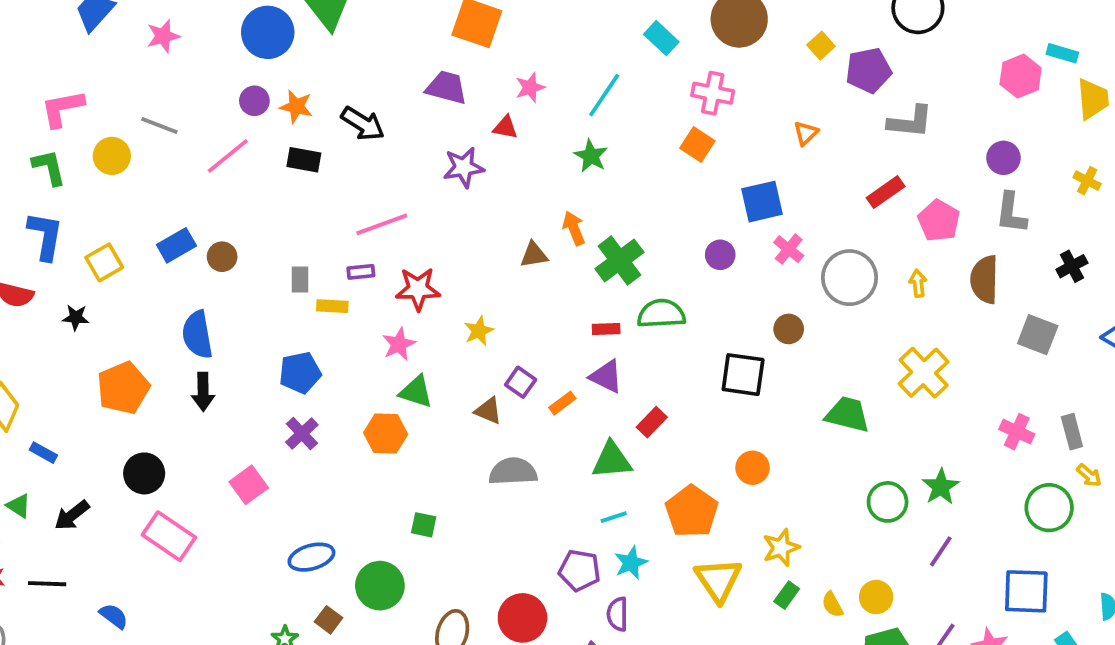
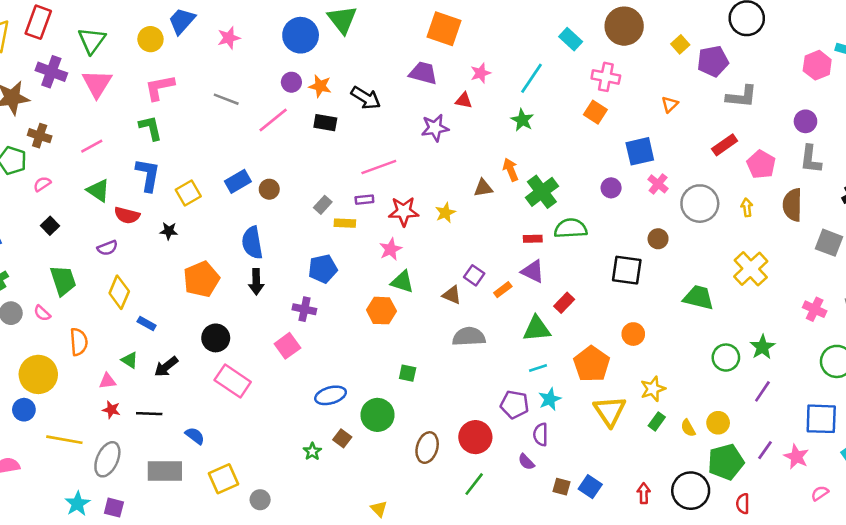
yellow circle: (112, 156) -> (150, 39), moved
gray rectangle: (300, 280) -> (323, 205), turned 42
yellow star: (479, 331) -> (445, 213), moved
purple cross: (302, 434) -> (304, 309), moved, turned -35

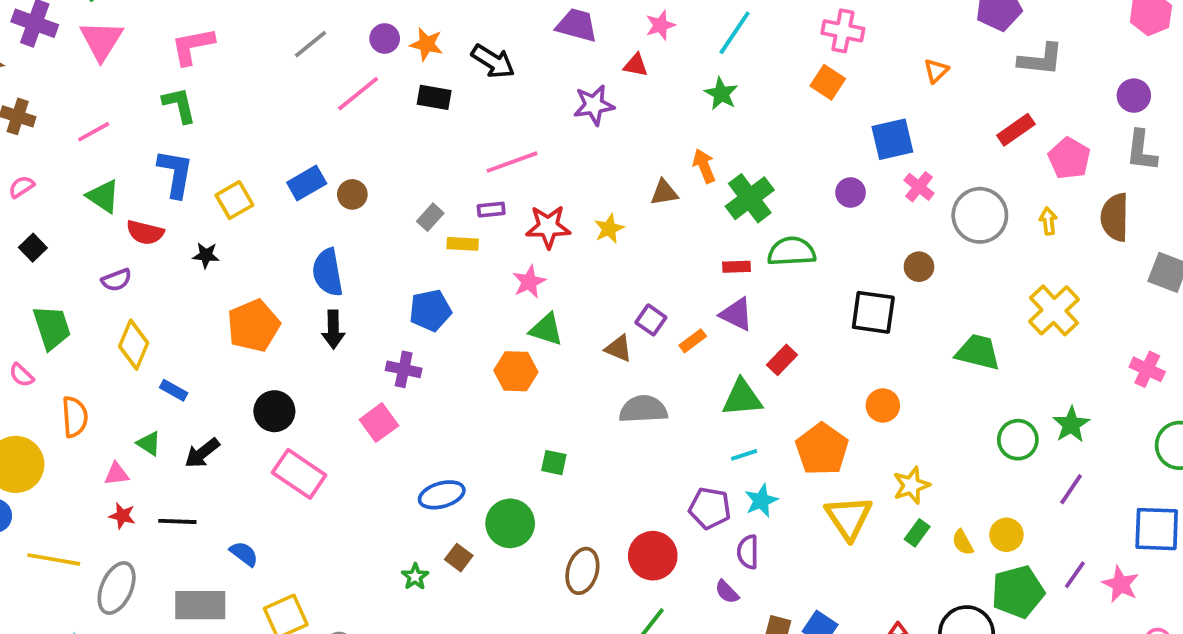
gray line: (226, 99) -> (310, 44), moved, turned -60

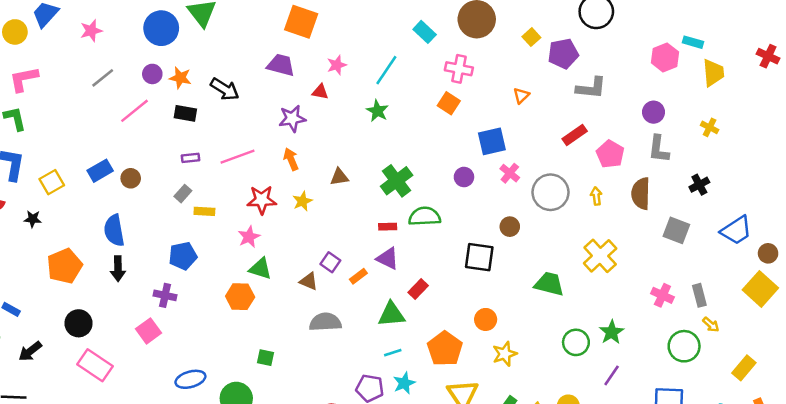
orange arrow: (704, 166) -> (291, 159), moved
purple rectangle: (491, 210) -> (190, 158), moved
yellow star: (911, 485) -> (505, 354), moved

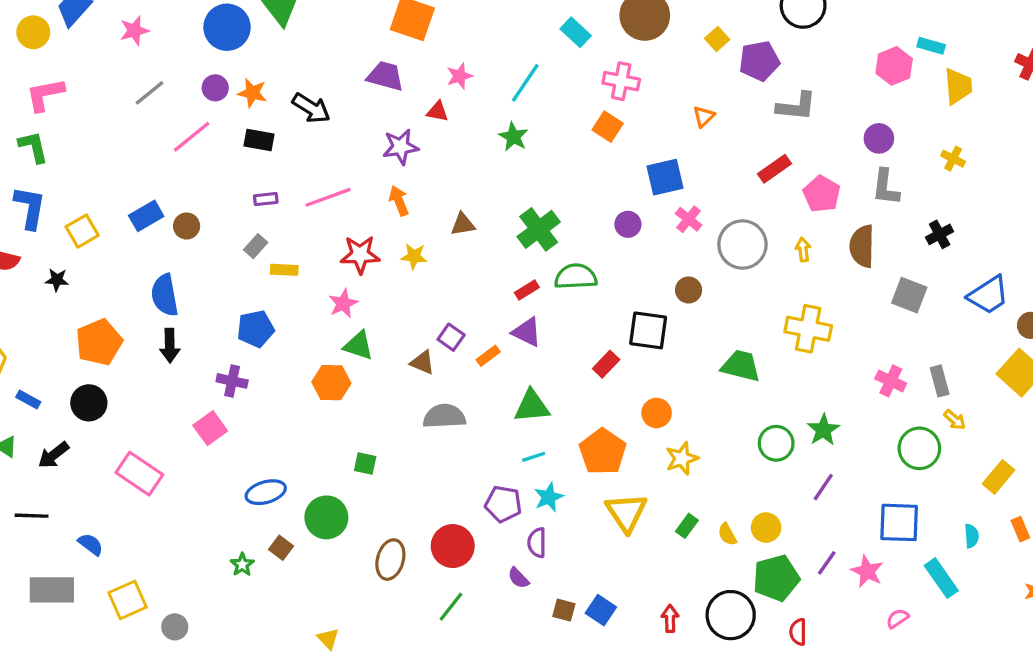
yellow star: (302, 201) -> (414, 256), turned 30
red rectangle: (388, 227) -> (527, 290), turned -30
yellow cross: (600, 256) -> (808, 329), turned -36
red rectangle: (418, 289) -> (606, 364), moved
black circle: (78, 323) -> (89, 403), moved

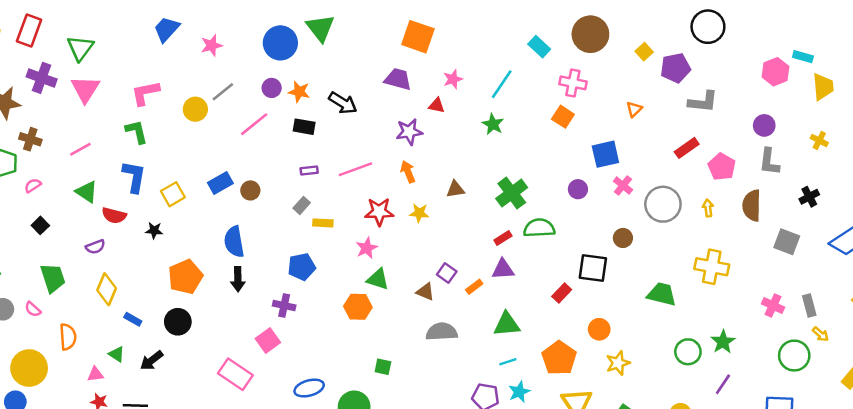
yellow circle: (33, 32) -> (195, 109), moved
purple triangle: (527, 332) -> (503, 269), turned -30
pink rectangle: (139, 474) -> (235, 374), moved

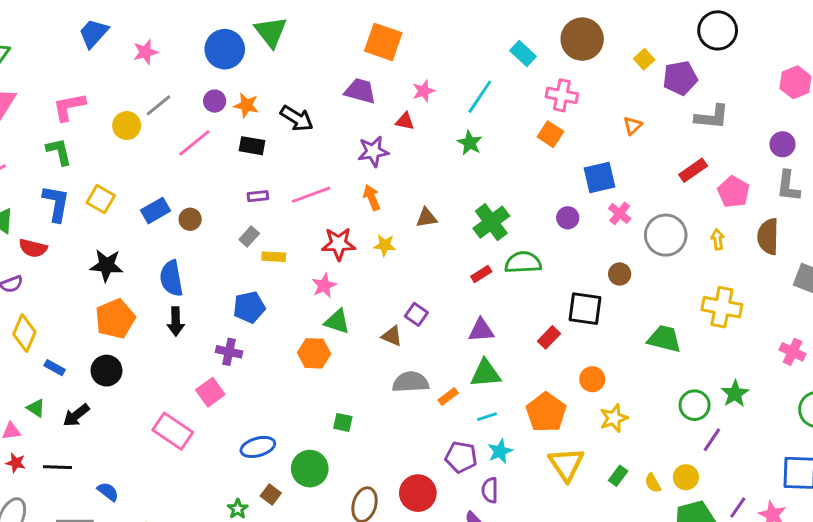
yellow square: (173, 194) -> (101, 199), moved, turned -30
black star: (154, 230) -> (107, 265), moved, size x1.6
purple triangle: (503, 269) -> (481, 330), moved
orange rectangle: (474, 287) -> (448, 397), moved
purple line: (723, 384) -> (712, 440), moved

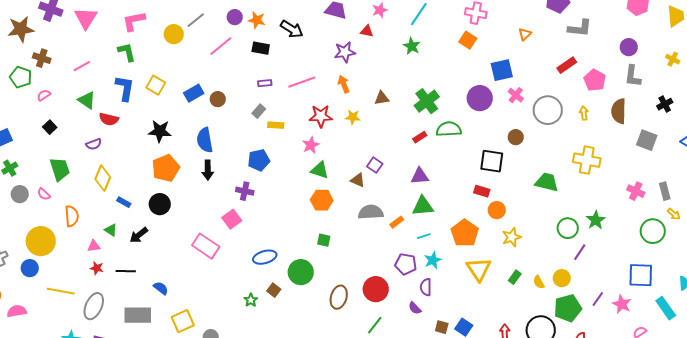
purple circle: (568, 218) -> (480, 98), size x1.6
red rectangle: (549, 337) -> (482, 191), moved, turned 63
orange hexagon: (314, 353) -> (322, 200), moved

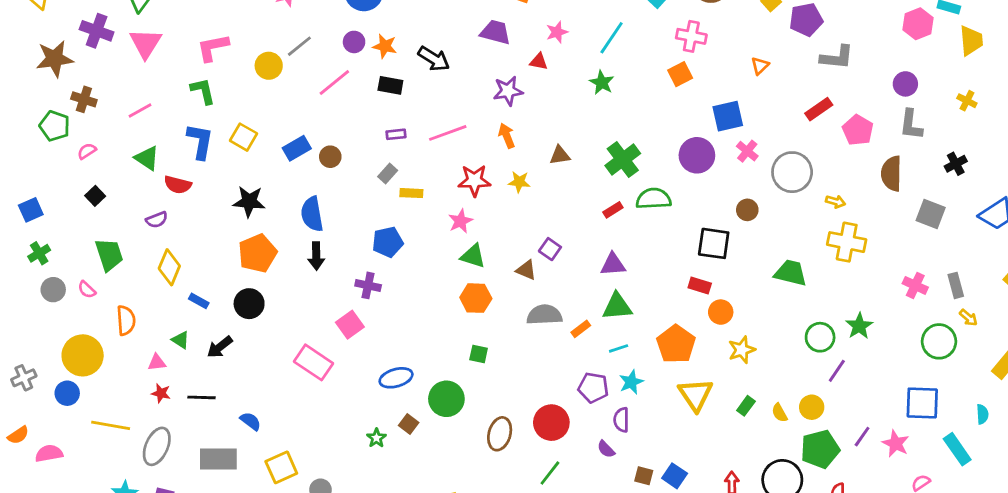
orange square: (468, 40) -> (680, 74), turned 30
yellow arrow: (584, 113) -> (835, 201), moved, turned 112

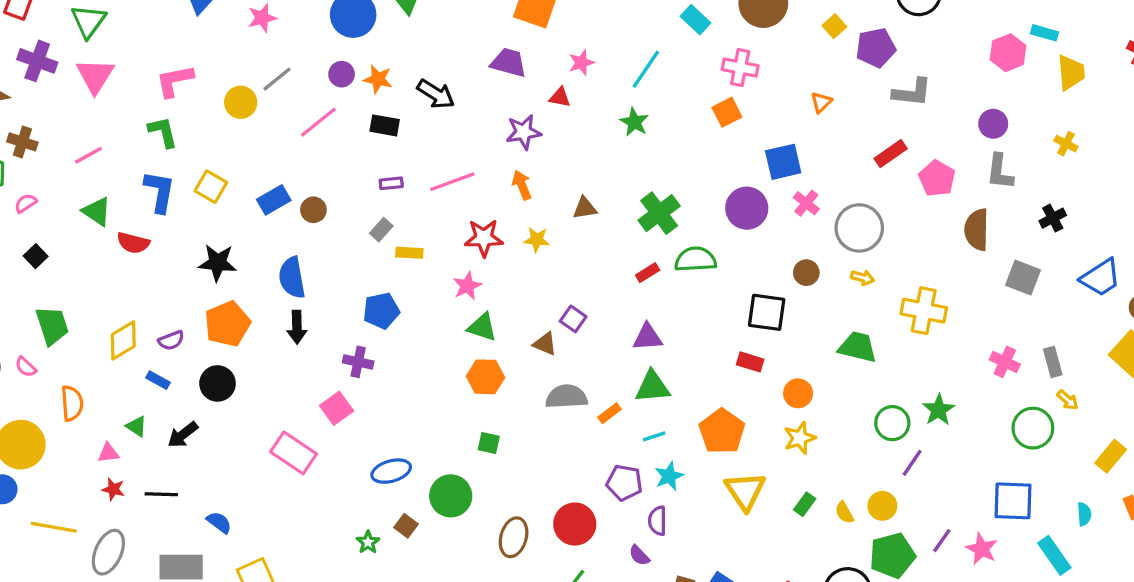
yellow arrow: (835, 201) -> (863, 278), moved
purple semicircle: (157, 220) -> (171, 340), moved
yellow diamond: (169, 267) -> (123, 340), turned 36
orange circle: (721, 312) -> (798, 393), moved

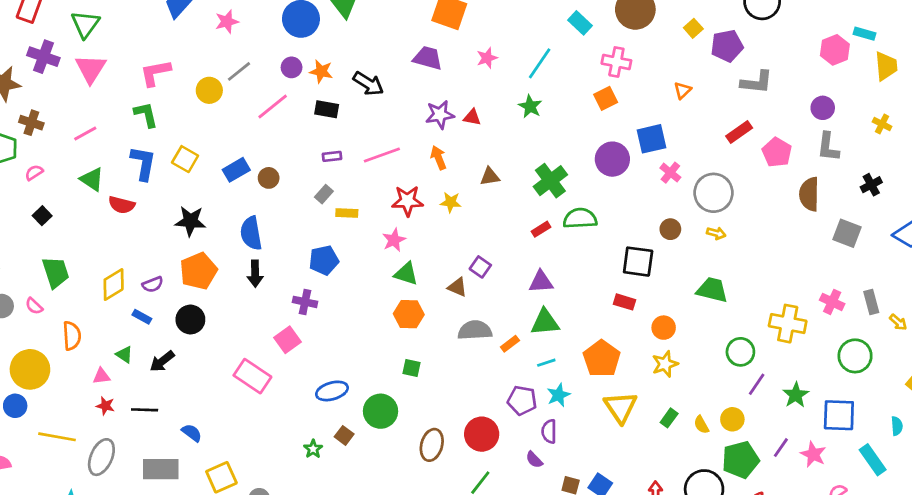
red triangle: (560, 97) -> (472, 117), moved
purple circle: (747, 208) -> (612, 159), moved
yellow cross: (924, 311) -> (788, 324), moved
yellow arrow: (1068, 400) -> (898, 322), moved
green star: (939, 410) -> (796, 395), moved

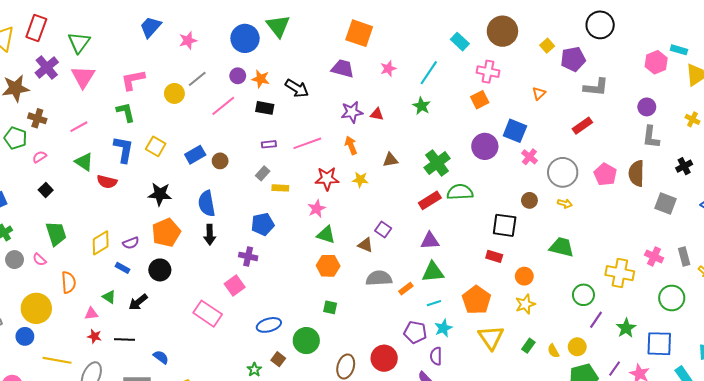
purple cross: (43, 57) -> (47, 67), turned 30
blue square: (651, 139) -> (515, 131), turned 35
pink pentagon: (777, 152) -> (605, 174), moved
red rectangle: (541, 229) -> (430, 200), size x1.5

